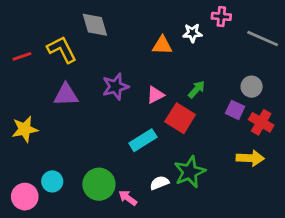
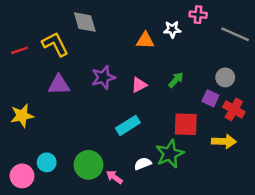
red square: (180, 118) -> (186, 124), moved, turned -30

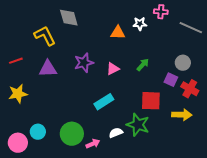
red line: (20, 50) -> (16, 61), moved
green star: (170, 154) -> (138, 125), turned -30
pink arrow: (114, 177) -> (93, 144), turned 120

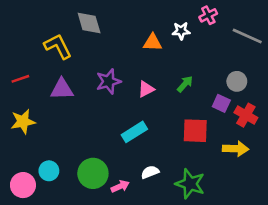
pink cross: (161, 12) -> (208, 15), turned -32
green star: (138, 125) -> (190, 184), moved

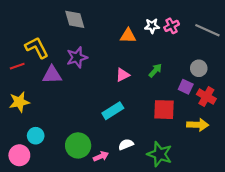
pink cross: (208, 15) -> (172, 26), moved
yellow L-shape: (58, 46) -> (37, 48), moved
purple star: (109, 81) -> (77, 57), moved
cyan circle: (49, 171) -> (36, 136), moved

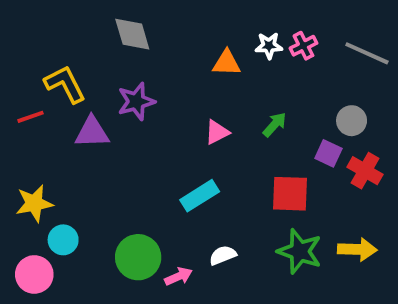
yellow star: (19, 102) -> (34, 203), moved
yellow arrow: (198, 125) -> (357, 249), moved
green star: (160, 154) -> (300, 251), moved

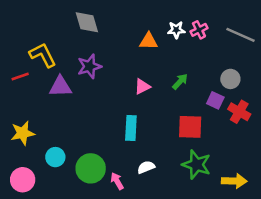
cyan rectangle: (200, 196) -> (131, 128), turned -55
cyan circle: (63, 240) -> (55, 157), moved
yellow arrow: (357, 249) -> (234, 181), moved
pink arrow: (178, 276) -> (117, 181), turned -96

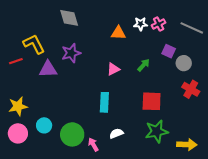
purple square: (215, 100) -> (169, 51), moved
green star: (196, 165) -> (157, 131), turned -30
pink circle: (23, 180) -> (18, 133), moved

